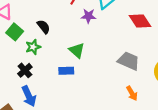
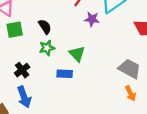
green square: (15, 32) -> (15, 30), turned 35
green star: (33, 47) -> (47, 48), moved
orange arrow: (132, 93) -> (130, 93), moved

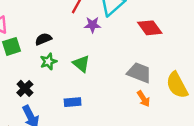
black semicircle: (45, 27) -> (43, 39), turned -72
blue rectangle: (65, 74) -> (73, 102), moved

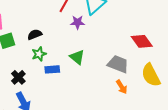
red diamond: (150, 28) -> (142, 41), moved
green triangle: (81, 64) -> (77, 57), moved
blue rectangle: (73, 102) -> (52, 69), moved

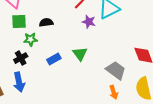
green star: (39, 54) -> (31, 39), moved
blue rectangle: (52, 69) -> (54, 59), turned -40

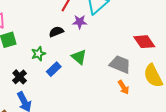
black semicircle: (46, 22) -> (56, 32), moved
green star: (31, 39) -> (38, 54), moved

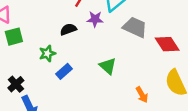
green triangle: (79, 57) -> (108, 66), moved
gray trapezoid: (120, 64) -> (135, 27), moved
black cross: (20, 77) -> (16, 84), moved

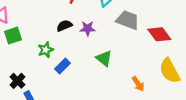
purple star: (95, 19) -> (88, 28), moved

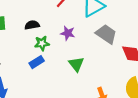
black semicircle: (64, 26) -> (32, 25), moved
green star: (46, 50) -> (42, 43), moved

